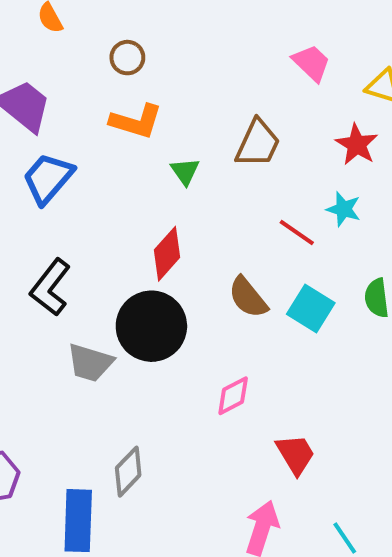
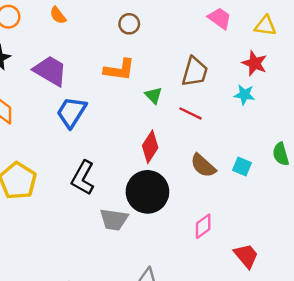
brown circle: (127, 58) -> (129, 24), moved
cyan star: (344, 209) -> (244, 95), moved
red line: (297, 233) -> (190, 113), moved
cyan square: (311, 309) -> (242, 166), size x0.7

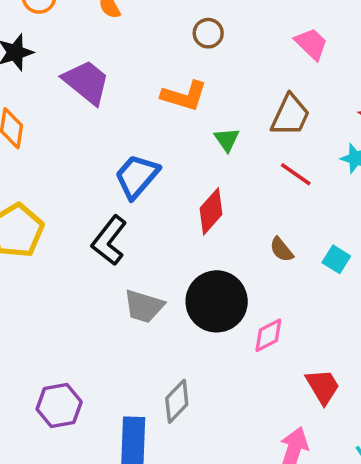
pink trapezoid: (220, 18) -> (311, 44), moved
blue trapezoid: (71, 112) -> (137, 176), moved
red line: (190, 113) -> (296, 174), moved
brown semicircle: (203, 166) -> (282, 250), size x0.7
black circle: (147, 192) -> (217, 301), moved

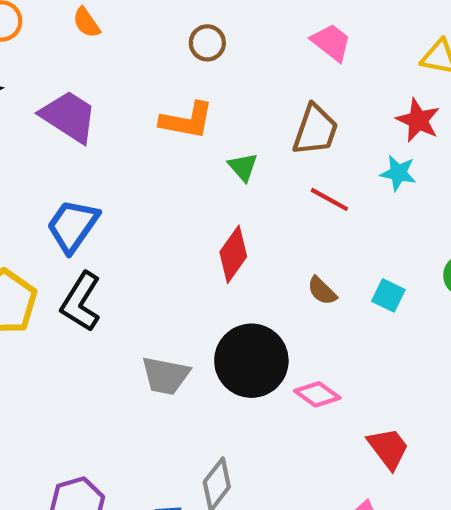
blue trapezoid: (137, 176) -> (73, 226), moved
black L-shape: (109, 240) -> (81, 302), moved
pink diamond: (268, 335) -> (317, 394), turned 69

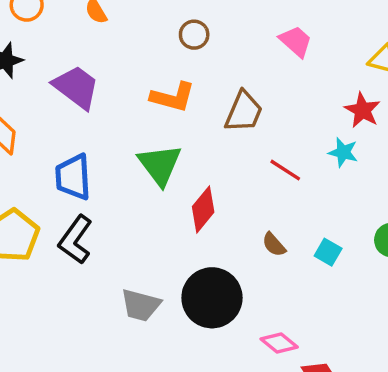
brown trapezoid: (315, 130) -> (244, 112), moved
green triangle: (243, 167) -> (160, 165), moved, size x1.8
blue trapezoid: (73, 226) -> (73, 177), turned -42
pink diamond: (317, 394) -> (279, 343), moved

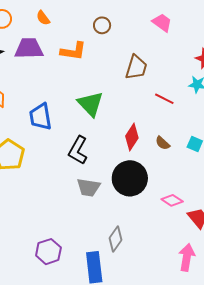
purple trapezoid: (76, 87) -> (29, 48), moved, turned -32
orange L-shape: (173, 97) -> (73, 51), moved
red diamond: (203, 209) -> (132, 137), moved
black L-shape: (76, 240) -> (78, 150), moved

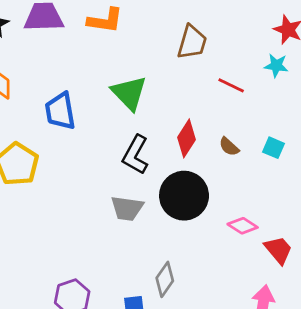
black L-shape: (78, 150) -> (135, 155), moved

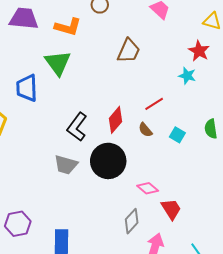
red line: (231, 85) -> (154, 104), moved, turned -66
green triangle: (129, 93) -> (58, 63), moved
gray diamond: (165, 279) -> (132, 221), moved

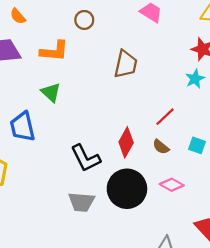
green triangle: (58, 63) -> (51, 92), size x0.7
cyan star: (187, 76) -> (195, 79), turned -30
black L-shape: (77, 127) -> (86, 158), turned -52
pink diamond: (148, 188) -> (172, 185), moved

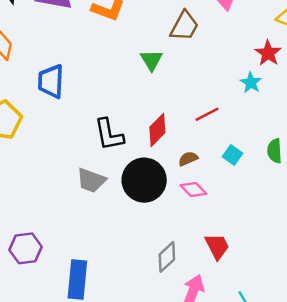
brown trapezoid: (126, 64) -> (184, 26), moved
cyan star: (195, 79) -> (251, 83), turned -30
green triangle: (51, 92) -> (151, 60), moved
brown semicircle: (161, 147) -> (188, 159), moved, turned 102

